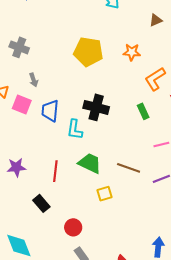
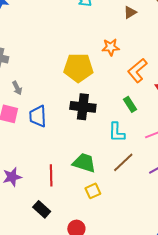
yellow pentagon: (88, 52) -> (78, 68), moved
cyan L-shape: (75, 130) -> (117, 132), moved
brown line: (129, 168) -> (123, 162), turned -55
yellow square: (105, 194) -> (93, 191), moved

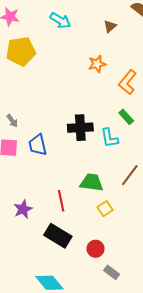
yellow pentagon: (78, 68) -> (21, 51), moved
cyan L-shape: (117, 132) -> (109, 138), moved
black rectangle: (42, 209) -> (58, 236), size x1.5

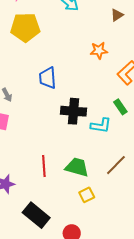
cyan L-shape: (109, 138) -> (101, 125), turned -80
blue trapezoid: (38, 145) -> (48, 78), moved
red line: (61, 201) -> (44, 166), moved

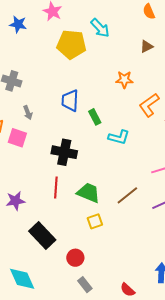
yellow pentagon: (25, 27) -> (71, 44), moved
green rectangle: (120, 107) -> (95, 117), moved
black cross: (73, 111) -> (64, 152), moved
cyan L-shape: (101, 125) -> (119, 137), moved

